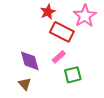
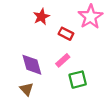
red star: (48, 12) -> (41, 17), moved
red rectangle: (62, 32) -> (66, 34), size x0.6

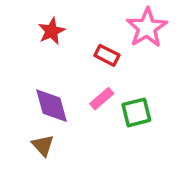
red star: (41, 17) -> (52, 31), moved
green square: (78, 80) -> (136, 112), moved

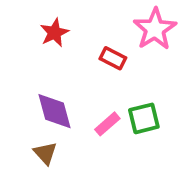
pink rectangle: (102, 99) -> (107, 124), moved

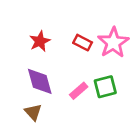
pink star: (155, 29) -> (113, 43), moved
red star: (54, 33) -> (40, 41), moved

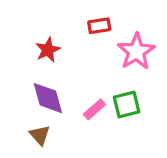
red rectangle: (83, 43) -> (99, 26), moved, turned -36

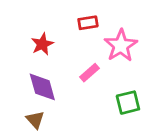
green square: (127, 104) -> (128, 103), moved
pink rectangle: (94, 109) -> (89, 73), moved

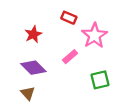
red rectangle: (88, 23) -> (69, 18), turned 32
purple diamond: (42, 87) -> (33, 68), turned -30

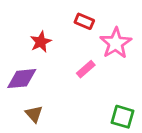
purple diamond: (33, 68) -> (22, 79), moved, turned -50
green square: (100, 80) -> (122, 117), moved, turned 30

